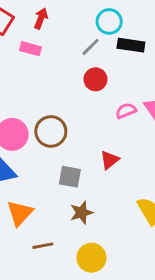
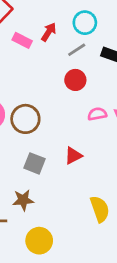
red arrow: (41, 18) -> (49, 32), moved
cyan circle: (109, 21) -> (85, 23), moved
brown star: (81, 213) -> (23, 200), moved

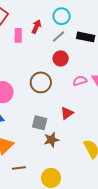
pink rectangle: (22, 40) -> (18, 35), turned 72
brown circle: (25, 119) -> (41, 82), moved
brown star: (23, 200) -> (51, 140), moved

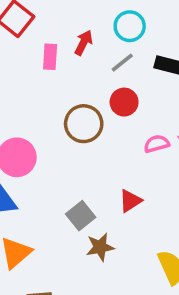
brown circle: (41, 82) -> (84, 124), moved
gray square: (40, 123) -> (81, 216), turned 35

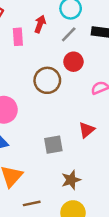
gray square: (81, 216) -> (53, 145), turned 36
brown star: (100, 247) -> (71, 180), moved

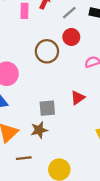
brown star: (71, 180) -> (39, 130), moved

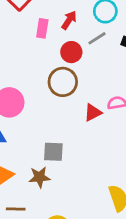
red circle: (71, 37) -> (71, 52), moved
red triangle: (78, 98) -> (93, 113), moved

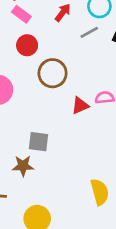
pink rectangle: (42, 28) -> (21, 14), moved, turned -66
red circle: (71, 52) -> (27, 45), moved

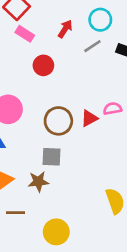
red circle: (27, 45) -> (43, 65), moved
brown circle: (53, 73) -> (58, 121), moved

